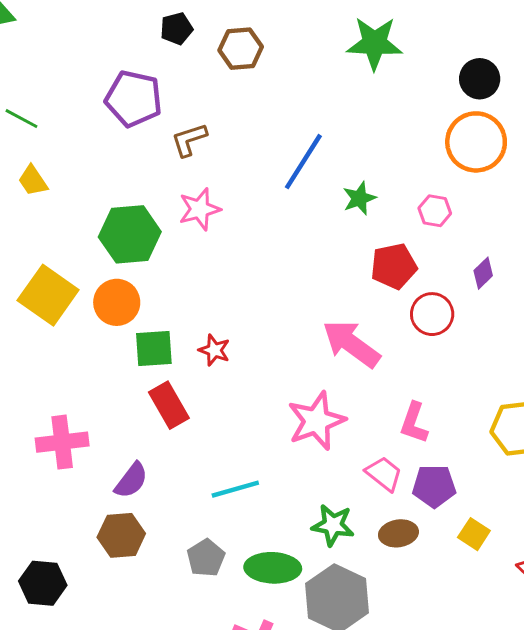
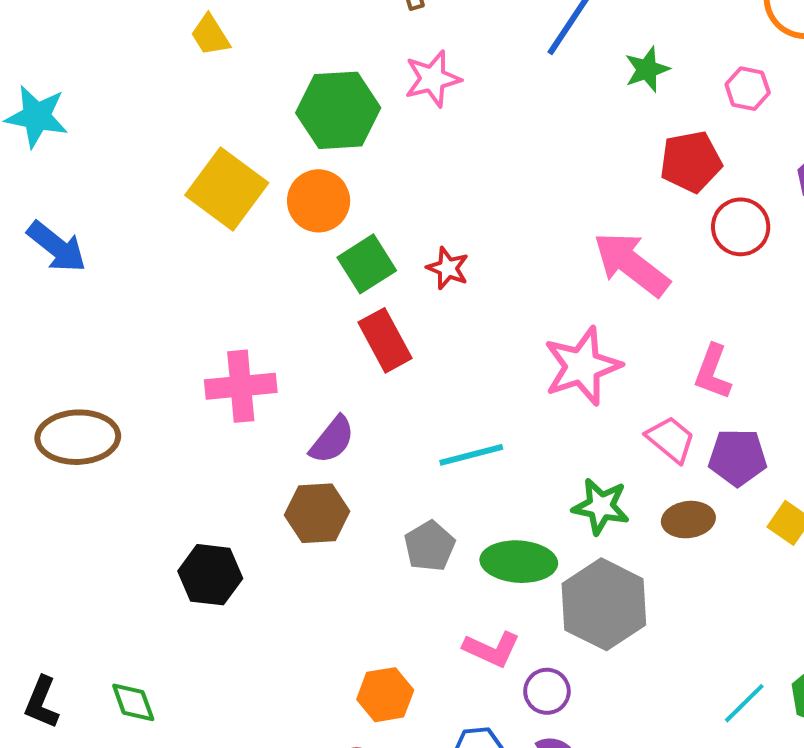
green square: (154, 348) -> (367, 264), turned -30

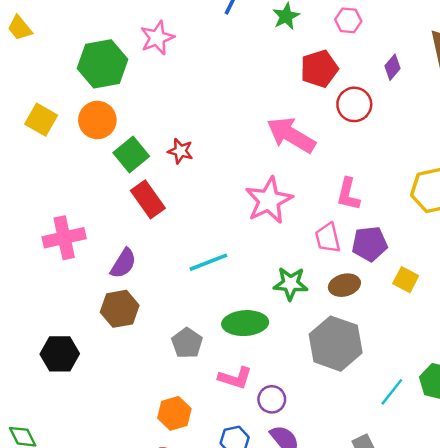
yellow square: (227, 189) -> (41, 120), size x0.7
pink trapezoid: (671, 439) -> (328, 238), turned -136
gray pentagon: (430, 546) -> (187, 343), moved
gray hexagon: (604, 604) -> (336, 344), moved

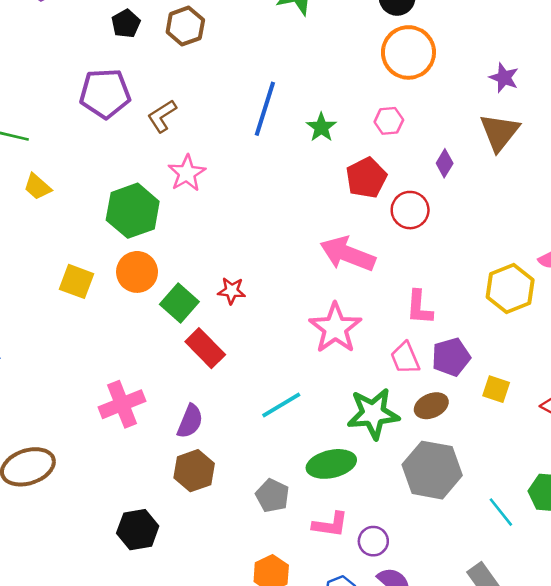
green star: (291, 284) -> (373, 414), size x1.4
cyan line: (392, 392) -> (501, 512), turned -68

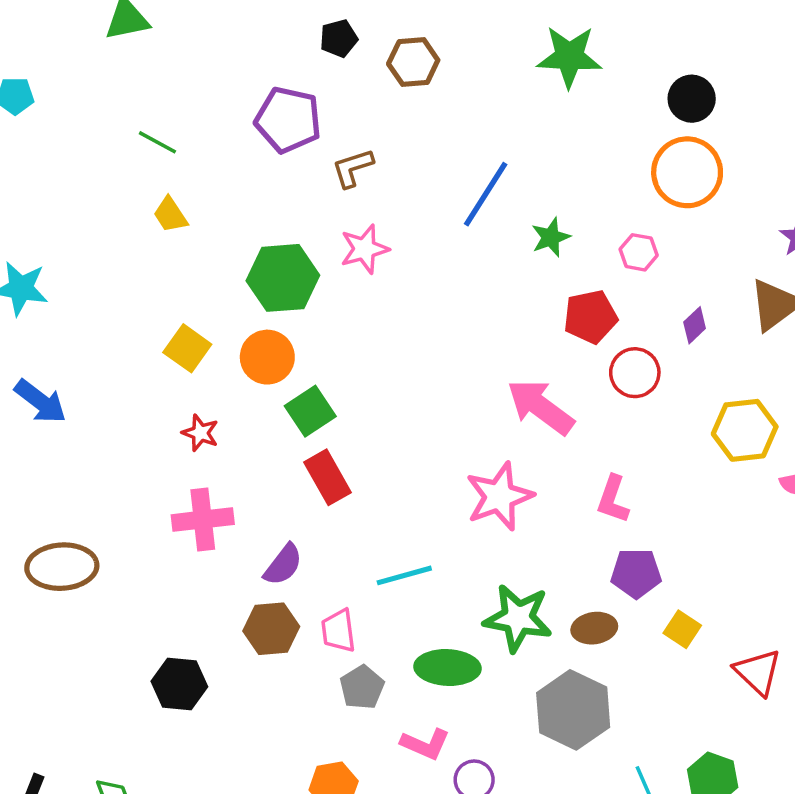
yellow hexagon: (510, 289) -> (745, 430), moved
red star: (232, 291) -> (200, 433), moved
pink trapezoid: (405, 358) -> (338, 631), moved

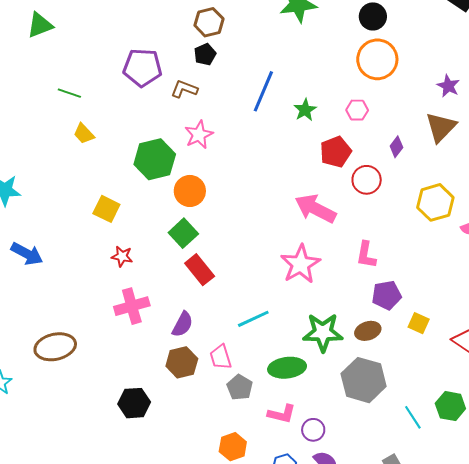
black pentagon: (339, 38) -> (205, 54), moved
brown L-shape: (353, 168) -> (184, 89), turned 48
orange circle: (267, 357) -> (190, 191), moved

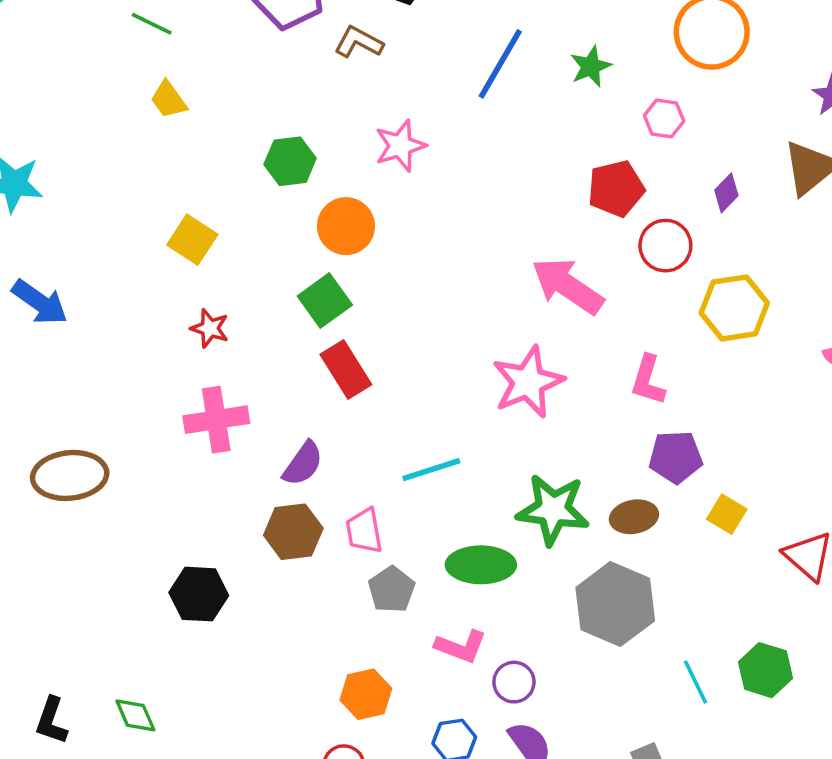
green star: (305, 110) -> (591, 67), moved
pink star: (199, 135) -> (400, 146), moved
green hexagon: (155, 159) -> (290, 161), size x0.7
yellow hexagon: (435, 202) -> (734, 308), moved

